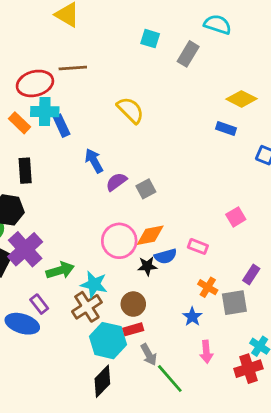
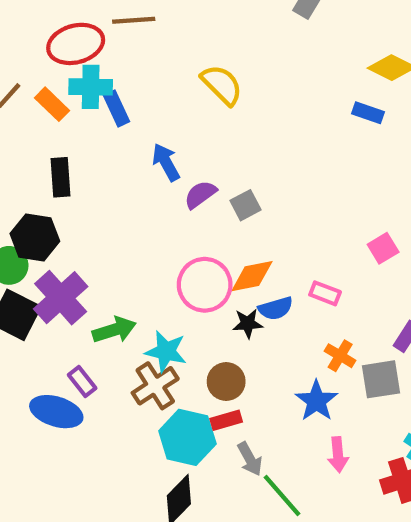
blue star: (192, 317) -> (316, 401), size x1.4

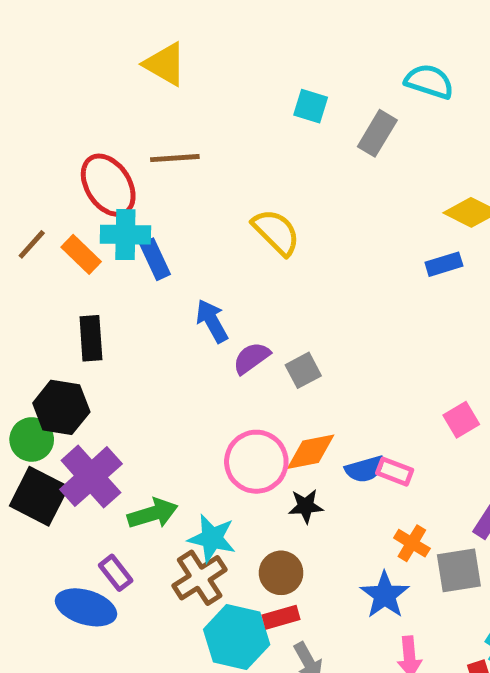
red ellipse: (76, 44) -> (108, 185), turned 72
blue rectangle: (368, 113) -> (444, 264), turned -36
blue semicircle: (276, 308) -> (365, 469), moved

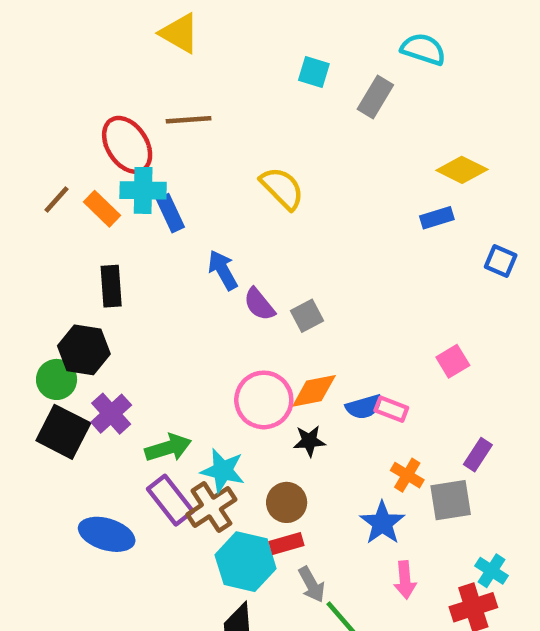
purple semicircle: (251, 358) -> (259, 304), turned -93
purple cross: (91, 477) -> (111, 414), size x0.7
purple rectangle: (116, 573) -> (170, 500), moved, size x1.5

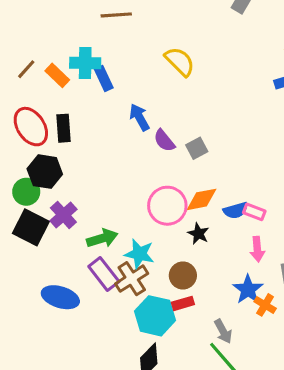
red ellipse: (127, 145) -> (31, 127), moved
black star: (309, 441) -> (198, 234), turned 30
orange cross: (407, 475) -> (265, 305), moved
pink arrow: (405, 580) -> (257, 249), moved
gray arrow: (312, 584) -> (223, 331), moved

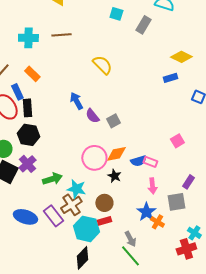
cyan cross: (85, 63) -> (28, 38), moved
orange rectangle: (57, 75) -> (32, 74), moved
blue rectangle: (104, 79) -> (17, 92), moved
black hexagon: (45, 172) -> (28, 135), moved
purple rectangle: (104, 274) -> (53, 216), moved

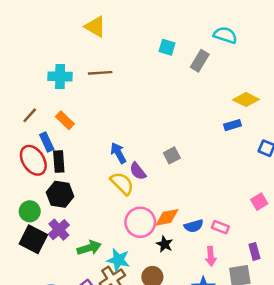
yellow semicircle: (102, 65) -> (122, 183), moved
gray square: (113, 121) -> (172, 155), moved
pink square: (177, 141) -> (259, 202), moved
pink rectangle: (150, 162) -> (220, 227), moved
purple rectangle: (188, 182) -> (254, 251), turned -48

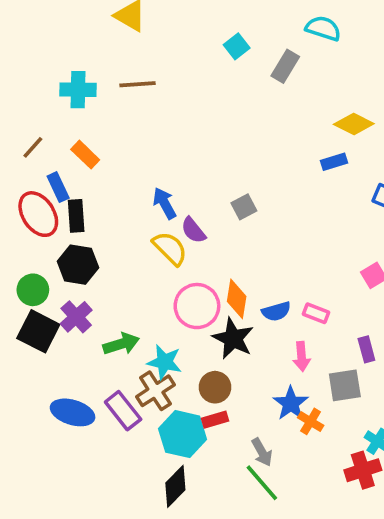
cyan square: (167, 47) -> (237, 46), turned 35
orange diamond: (167, 217) -> (237, 299), turned -70
black star: (165, 244) -> (233, 338), size x1.6

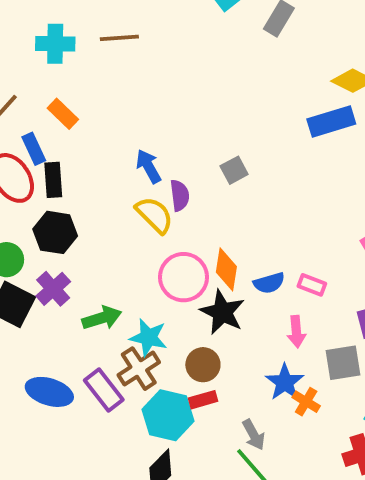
blue rectangle: (334, 162) -> (331, 122), size x1.6
purple semicircle: (193, 230) -> (180, 195), turned -148

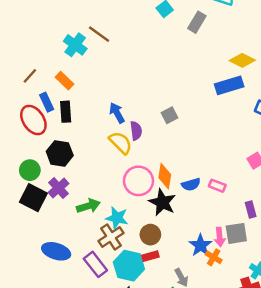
brown line: (119, 38) -> (99, 34), turned 40
cyan cross: (55, 44) -> (75, 45), moved, turned 35
black rectangle: (53, 180) -> (66, 112), moved
pink arrow: (296, 332) -> (220, 237), moved
purple rectangle: (104, 390) -> (95, 264), moved

